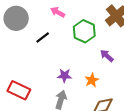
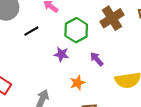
purple star: (64, 76) -> (61, 54), moved

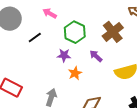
brown cross: (112, 18) -> (113, 32), moved
orange star: (77, 83) -> (75, 73), moved

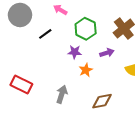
purple arrow: (96, 56) -> (107, 53), turned 120

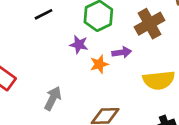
orange star: (86, 70) -> (99, 64), moved

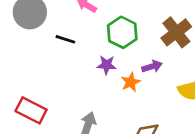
black line: (44, 14) -> (65, 39), turned 54

